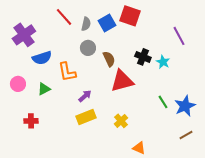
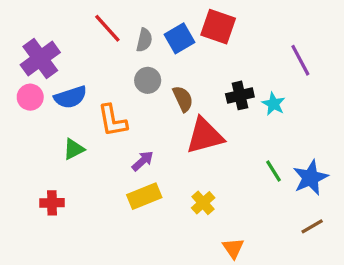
black cross: (143, 57) -> (240, 95), turned -35
pink circle: (18, 84) -> (30, 97), moved
orange triangle: (139, 148) -> (233, 248), turned 32

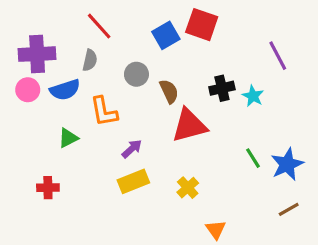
gray semicircle: (144, 40) -> (90, 60), moved
purple cross: (40, 59) -> (37, 54), turned 33

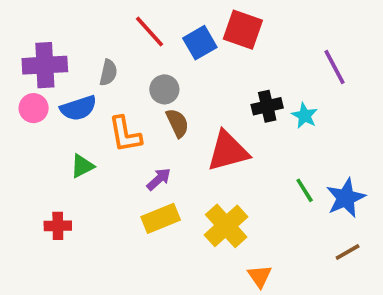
red line: (99, 26) -> (149, 31), moved
brown semicircle: (169, 91) -> (177, 123), moved
yellow cross: (188, 188) -> (226, 226), size x1.6

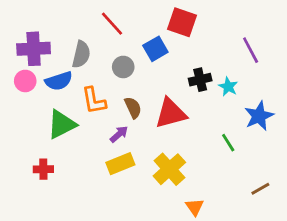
blue square: (200, 43) -> (155, 49), moved
gray semicircle: (108, 73) -> (81, 54), size x1.4
brown semicircle: (177, 123) -> (133, 108), moved
green triangle: (82, 166) -> (62, 124), size x1.6
blue star: (346, 198) -> (259, 116), moved

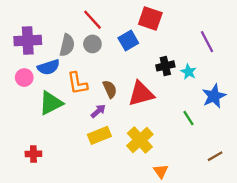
gray circle: (123, 67) -> (92, 44), moved
pink circle: (25, 81) -> (24, 78), moved
red cross: (43, 169) -> (33, 154), moved

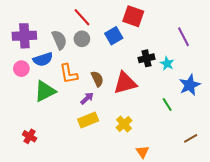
gray semicircle: (67, 45) -> (59, 40), turned -36
yellow cross: (140, 140) -> (124, 124), size x0.7
red cross: (33, 154) -> (30, 136), turned 32

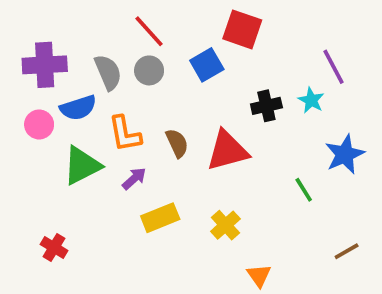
cyan star: (167, 63) -> (311, 100), moved
purple arrow: (87, 98) -> (134, 179), moved

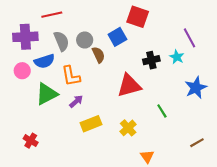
red line: (149, 31) -> (52, 15), moved, turned -60
brown semicircle: (177, 143) -> (98, 55), moved
green line: (304, 190) -> (162, 111), moved

